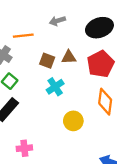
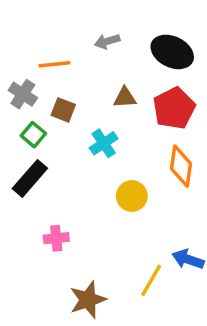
black ellipse: (99, 28) -> (172, 52), turned 45
brown square: (47, 61) -> (63, 110), moved

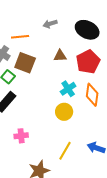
brown square: (63, 110) -> (25, 63), size x1.5
cyan cross: (104, 143) -> (68, 89), moved
yellow line: (151, 280) -> (65, 151), moved

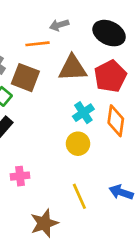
orange line: (20, 37) -> (38, 44), moved
brown triangle: (60, 56) -> (73, 68), size x1.6
yellow line: (65, 151) -> (79, 196), turned -54

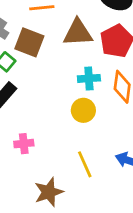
cyan cross: (83, 113) -> (89, 78), turned 30

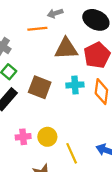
brown square: (29, 42) -> (40, 87), moved
yellow circle: (83, 110) -> (47, 137), moved

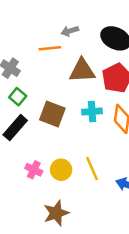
pink cross: (23, 137) -> (34, 170), turned 32
yellow line: (72, 153) -> (92, 168), moved

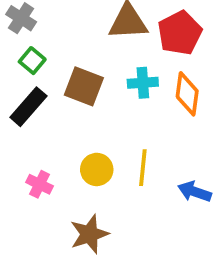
yellow line: (92, 168) -> (143, 168), turned 30
pink cross: (34, 170) -> (40, 184), moved

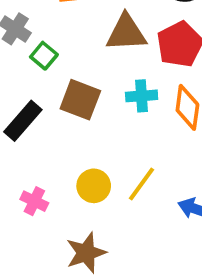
green square: (32, 61) -> (44, 56), moved
yellow line: (143, 168) -> (142, 184), turned 30

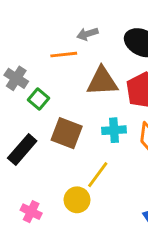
yellow line: (142, 184) -> (98, 175), moved

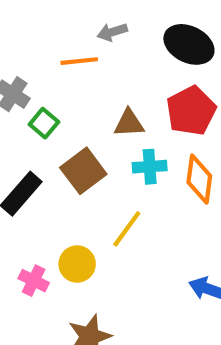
brown triangle: (102, 81) -> (129, 123), moved, size x0.7
brown square: (67, 133) -> (83, 171), turned 32
yellow circle: (77, 200) -> (77, 264), moved

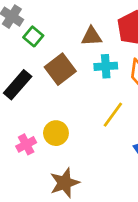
yellow line: (127, 229) -> (113, 115), moved
pink cross: (34, 281) -> (26, 144), turned 36

